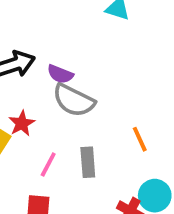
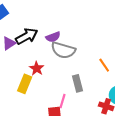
purple semicircle: (60, 74) -> (53, 37), turned -32
pink line: (48, 164) -> (63, 101), moved

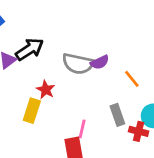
purple semicircle: (53, 37) -> (100, 62), moved
gray rectangle: (78, 83) -> (117, 115), moved

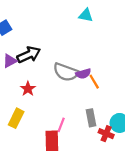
orange line: (132, 79) -> (94, 82), moved
red star: (46, 90) -> (28, 89), moved
yellow rectangle: (32, 111) -> (16, 118), moved

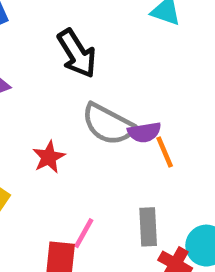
black arrow: (29, 55) -> (77, 53), moved, turned 75
red star: (28, 89) -> (49, 157), moved

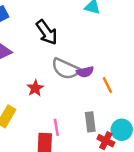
orange line: (165, 152) -> (107, 85), moved
pink line: (84, 233) -> (56, 127), turned -35

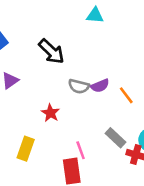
gray semicircle: (66, 69) -> (79, 86), size x0.7
gray rectangle: (90, 122) -> (115, 138), turned -30

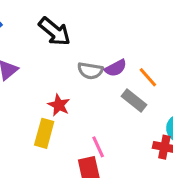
gray rectangle: (115, 138) -> (134, 101), moved
yellow rectangle: (26, 149) -> (44, 133), moved

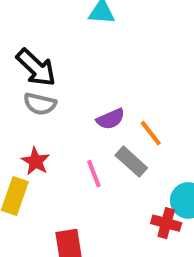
gray semicircle: (90, 71) -> (40, 104), moved
pink line: (98, 147) -> (94, 174), moved

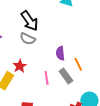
purple semicircle: (111, 119) -> (60, 53), turned 96

